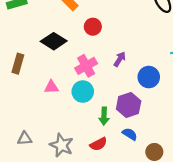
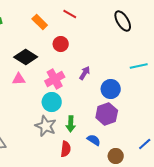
pink triangle: (51, 87) -> (19, 79), moved
purple hexagon: (129, 105) -> (107, 114), moved
red semicircle: (98, 144) -> (66, 149), turned -56
gray star: (62, 145) -> (46, 126), moved

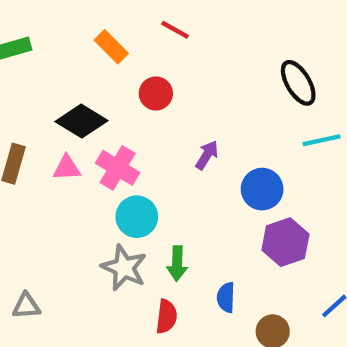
black ellipse: (123, 21) -> (298, 83), moved
pink cross: (55, 79) -> (118, 168), moved, turned -30
purple hexagon: (107, 114) -> (285, 242), moved
blue semicircle: (94, 140) -> (226, 297), turned -120

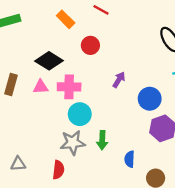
pink cross: (118, 168) -> (69, 87), turned -30
gray star: (124, 268) -> (73, 143), turned -30
red semicircle: (166, 317) -> (58, 170), moved

